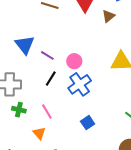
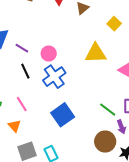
black line: (51, 79) -> (25, 71), turned -56
blue square: (88, 123) -> (63, 115), size x1.6

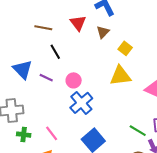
yellow square: (114, 24) -> (125, 48), moved
black line: (25, 71) -> (55, 52), moved

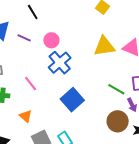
yellow triangle: (120, 76) -> (104, 46), moved
pink line: (52, 133) -> (31, 83), moved

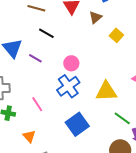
black line: (33, 12) -> (46, 33), turned -35
pink circle: (51, 40) -> (71, 63), moved
yellow triangle: (104, 46) -> (106, 91), moved

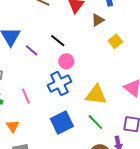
black line: (46, 33) -> (58, 41), moved
green line: (122, 118) -> (95, 122), moved

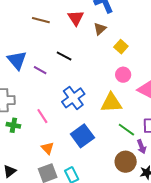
pink circle: (66, 61) -> (123, 75), moved
green line: (95, 122) -> (126, 130), moved
orange triangle: (13, 126) -> (48, 148), moved

